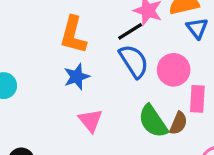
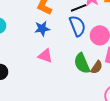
pink triangle: (90, 120) -> (45, 56), turned -42

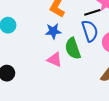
green semicircle: (82, 63) -> (73, 48), moved

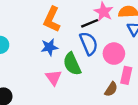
pink triangle: (55, 60) -> (54, 78), turned 35

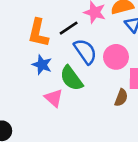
black line: (90, 23) -> (69, 28), moved
blue star: (49, 47) -> (42, 65), turned -30

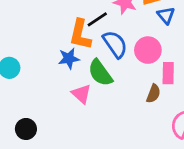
orange L-shape: (38, 33) -> (80, 34), moved
blue star: (42, 65) -> (69, 58), turned -30

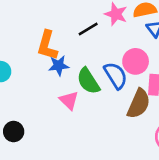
orange L-shape: (80, 34) -> (47, 45), moved
blue semicircle: (115, 44) -> (116, 75), moved
brown semicircle: (153, 94) -> (139, 104), size x1.6

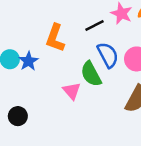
blue star: (59, 65) -> (29, 61), moved, turned -30
blue semicircle: (116, 75) -> (108, 55), moved

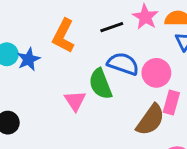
blue semicircle: (108, 55) -> (123, 64), turned -50

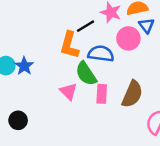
orange L-shape: (63, 36) -> (69, 45), moved
pink circle: (156, 73) -> (128, 38), moved
pink rectangle: (171, 102) -> (102, 94), moved

